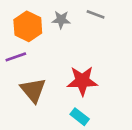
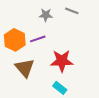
orange hexagon: (28, 26) -> (15, 40), moved
purple line: (16, 57) -> (38, 39), moved

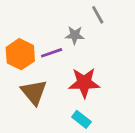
gray line: (72, 11) -> (98, 15), turned 40
gray star: (46, 15) -> (75, 35), moved

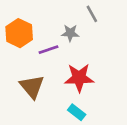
orange hexagon: (20, 54) -> (19, 33), moved

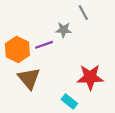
orange hexagon: (19, 33) -> (17, 49), moved
red star: (79, 78) -> (90, 77), moved

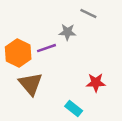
gray line: (83, 12) -> (88, 14), turned -35
red star: (90, 77) -> (96, 83), size x0.7

